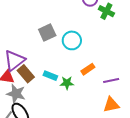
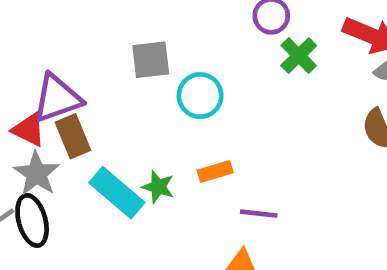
cyan rectangle: (50, 76) -> (117, 193), moved, size x1.6

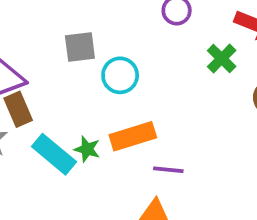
green cross: (299, 56) -> (222, 59), moved
orange rectangle: (215, 171) -> (133, 136), size x1.6

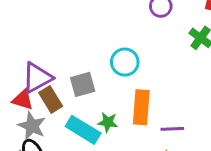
gray square: (80, 47) -> (83, 84), moved
orange rectangle: (133, 136) -> (141, 107), turned -60

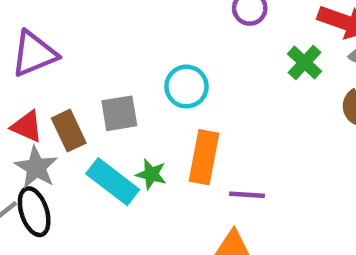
purple triangle: (37, 78) -> (34, 54), moved

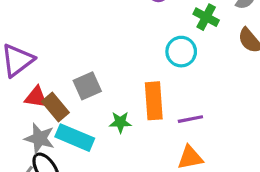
cyan circle: (186, 87) -> (181, 52), moved
red triangle: (27, 126) -> (36, 97), moved
cyan rectangle: (113, 182) -> (75, 138), moved

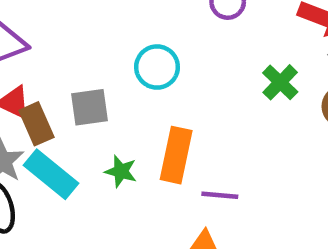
green cross: (206, 17) -> (280, 82), moved
cyan circle: (181, 52) -> (157, 67), moved

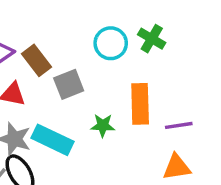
green cross: (280, 82) -> (152, 39), moved
brown rectangle: (36, 124) -> (37, 60), moved

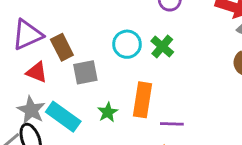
green star: (103, 125) -> (108, 112), turned 30

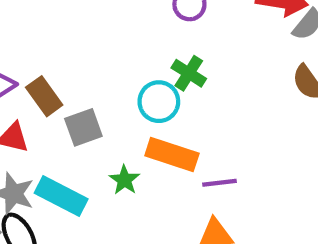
cyan circle: (127, 44) -> (159, 102), moved
orange rectangle: (142, 100) -> (172, 154), turned -72

